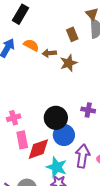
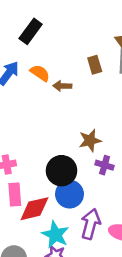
brown star: (69, 63) -> (90, 140), moved

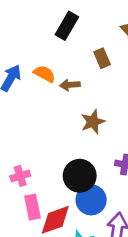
black rectangle: (31, 31) -> (67, 26), moved
brown star: (90, 140) -> (93, 122), moved

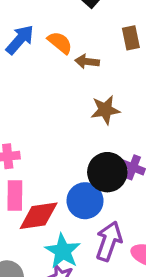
black circle: (80, 176) -> (107, 172), moved

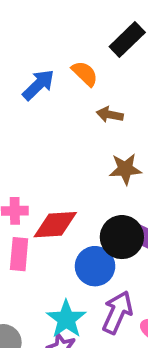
orange semicircle: (60, 43) -> (85, 74), moved
red diamond: (39, 216) -> (55, 225), moved

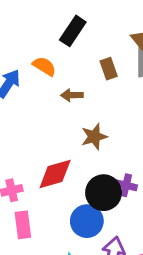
red diamond: (55, 225) -> (55, 174), moved

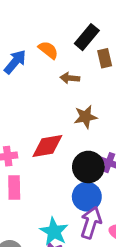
black rectangle: (73, 31) -> (87, 37), moved
blue circle: (87, 221) -> (87, 197), moved

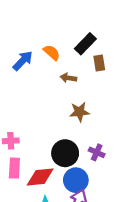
red diamond: (47, 146) -> (40, 177), moved
black circle: (88, 167) -> (65, 153), moved

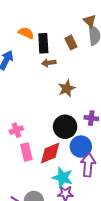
black rectangle: (85, 44) -> (43, 43), moved, turned -30
orange semicircle: (52, 53) -> (26, 33), moved

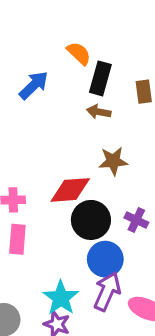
red diamond: (50, 153) -> (70, 190), moved

